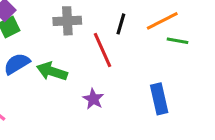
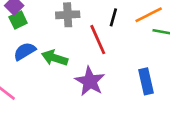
purple star: (93, 99) -> (90, 81), size x1.6

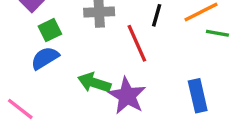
green square: (18, 20) -> (50, 30), moved
green arrow: (55, 58) -> (94, 83), moved

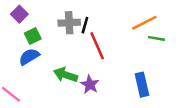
black line: (157, 15) -> (85, 25), moved
purple star: (127, 96) -> (90, 85), size x0.7

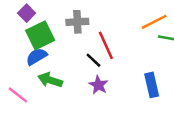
black line: (85, 25) -> (93, 60), moved, turned -63
green square: (33, 36) -> (40, 35), size x1.6
green arrow: (66, 75) -> (50, 80), moved

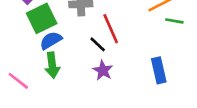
blue semicircle: (36, 56) -> (51, 40), moved
green arrow: (50, 80) -> (52, 65), turned -115

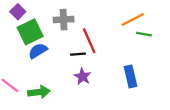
black line: (98, 44) -> (78, 54), turned -48
green arrow: (52, 65) -> (39, 92), moved, turned -90

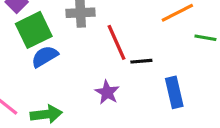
green line: (144, 34) -> (205, 38), moved
black line: (78, 54) -> (141, 61), moved

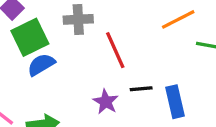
black line: (141, 61) -> (141, 89), moved

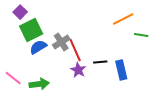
gray cross: (78, 19) -> (61, 42), moved, turned -30
red line: (115, 50) -> (75, 50), moved

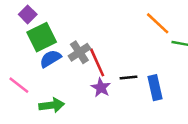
orange line: (123, 19) -> (158, 23), turned 70
pink line: (13, 78) -> (19, 85), moved

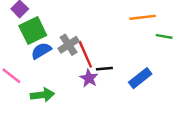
orange line: (158, 23) -> (143, 17), turned -50
black line: (129, 77) -> (104, 69), moved
blue rectangle: (155, 88) -> (140, 78), turned 65

